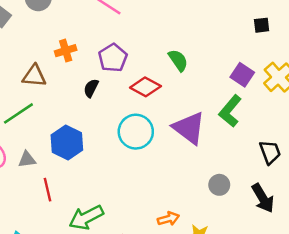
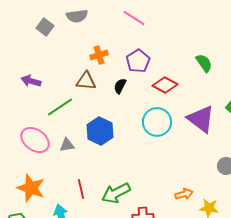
green semicircle: (178, 60) -> (204, 63), moved
brown triangle: (34, 76) -> (86, 81), moved
red line: (47, 190) -> (81, 189), moved

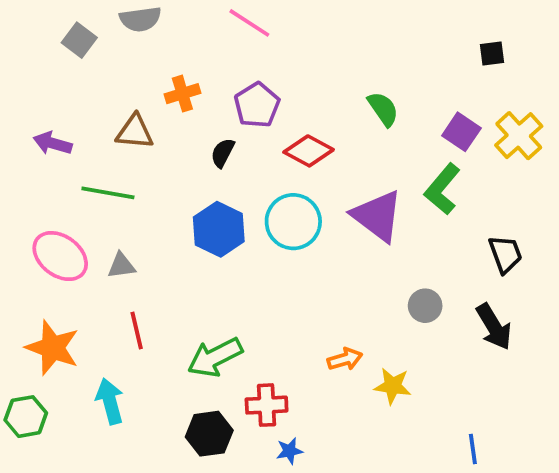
brown triangle: (86, 81) -> (135, 132), moved
green line: (60, 107) -> (108, 193), turned 44
blue hexagon: (100, 131) -> (219, 229), moved
red line: (81, 189) -> (137, 331), moved

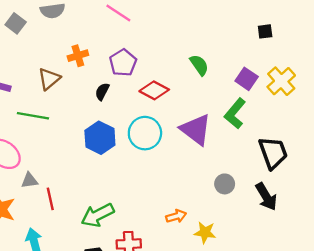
brown triangle: (135, 132) -> (49, 79), turned -45
black trapezoid: (505, 254) -> (273, 153), size x1.4
gray triangle: (121, 266) -> (29, 180), moved

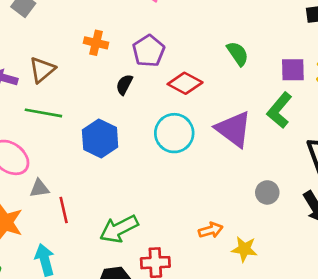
orange cross: (78, 56) -> (96, 43), turned 30
brown triangle: (49, 79) -> (42, 70), moved
purple square: (247, 79) -> (293, 70), turned -35
blue hexagon: (100, 138) -> (100, 139), moved

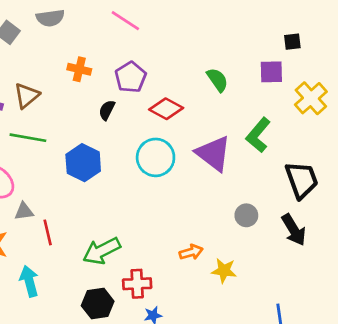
purple square: (293, 70) -> (271, 72), moved

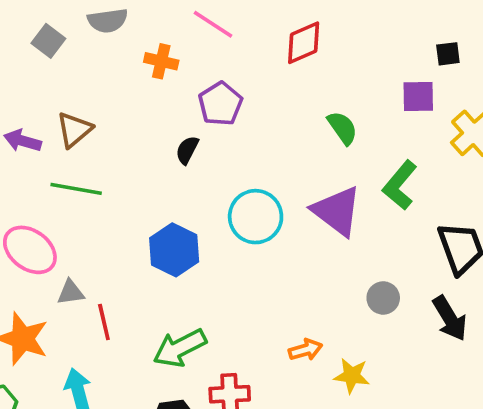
orange cross: (79, 69) -> (161, 61), moved
green semicircle: (217, 80) -> (342, 128), moved
red diamond: (166, 109) -> (304, 43), moved, turned -52
blue hexagon: (83, 163) -> (174, 250), moved

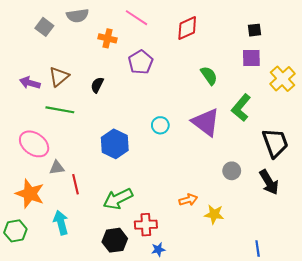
black square: (448, 54) -> (254, 30), moved
black semicircle: (187, 150) -> (97, 85), moved
cyan circle: (256, 217) -> (160, 125), size x0.6

